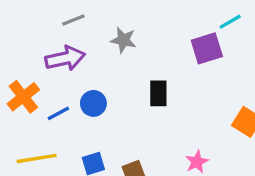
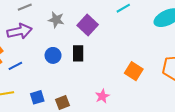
purple square: (207, 48) -> (88, 25), moved, turned -30
blue circle: (93, 103) -> (53, 55), moved

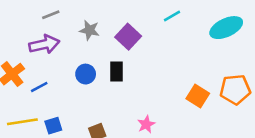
orange square: (134, 71) -> (198, 96), moved
blue square: (37, 97) -> (53, 126), moved

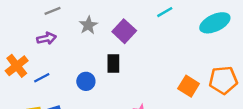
gray star: (89, 30) -> (88, 25), turned 30
purple arrow: (44, 44) -> (47, 38), size x0.7
blue circle: (86, 74) -> (86, 81), moved

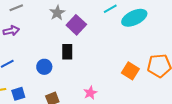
cyan ellipse: (215, 23) -> (134, 18), moved
gray star: (88, 25) -> (57, 13), moved

